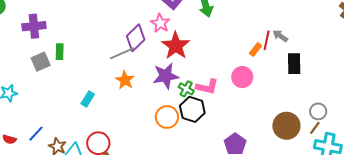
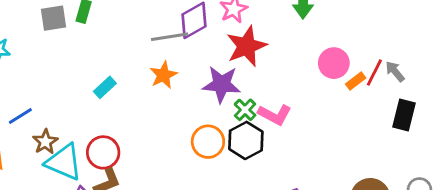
pink circle: (242, 77) -> (334, 63), moved

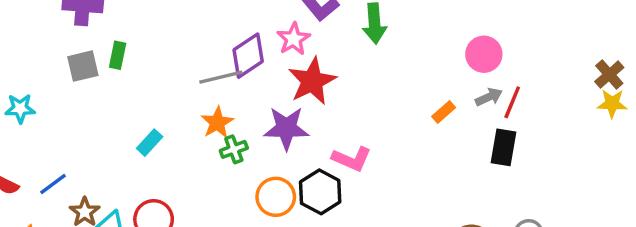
pink circle: (334, 63) -> (484, 54), moved
gray arrow: (395, 71) -> (489, 97), turned 110
red line: (374, 72) -> (512, 102), moved
green cross: (245, 110) -> (234, 149), moved, turned 30

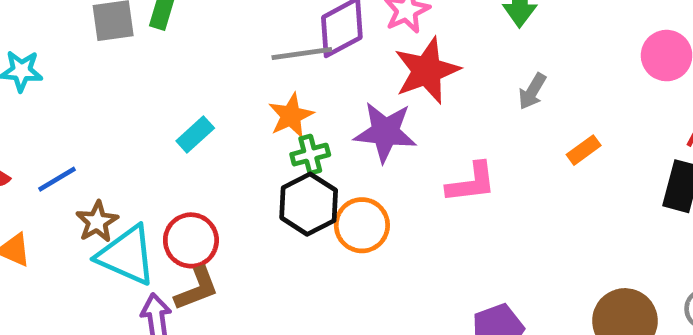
gray arrow: (489, 97) -> (532, 91), moved, turned 140
orange rectangle: (444, 112) -> (584, 150), moved
pink L-shape: (352, 159) -> (471, 183), turned -36
black hexagon: (320, 192) -> (309, 204), moved

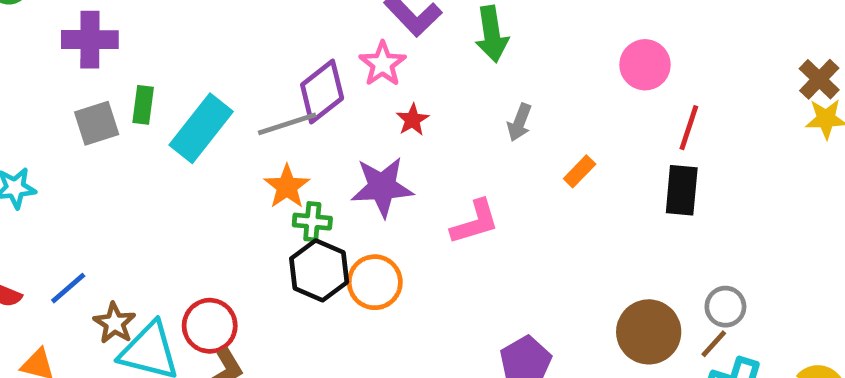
red star: (427, 71) -> (413, 120), size x0.5
cyan rectangle: (195, 134) -> (201, 128), moved, size x1.8
green cross: (310, 155) -> (312, 222), turned 30

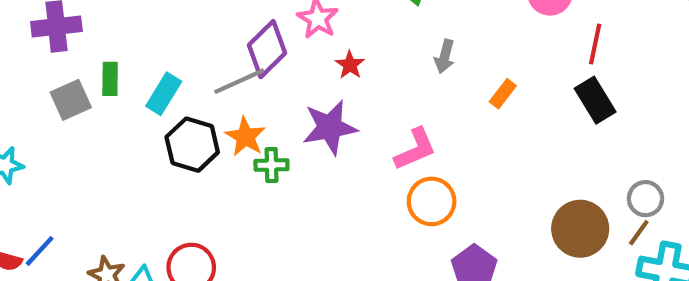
cyan rectangle: (201, 128) -> (164, 94), size x0.7
black rectangle: (682, 190) -> (595, 100), turned -30
black hexagon: (319, 270) -> (192, 145), moved
orange circle: (375, 282) -> (432, 201), moved
blue line: (68, 288) -> (40, 251), moved

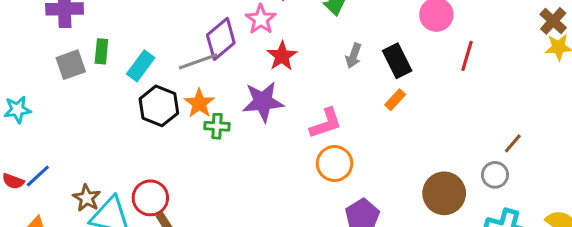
red star: (350, 65) -> (282, 56), size x1.4
orange rectangle: (503, 94) -> (395, 100), moved
black rectangle: (595, 100) -> (397, 61), moved
brown line: (639, 233) -> (513, 143), moved

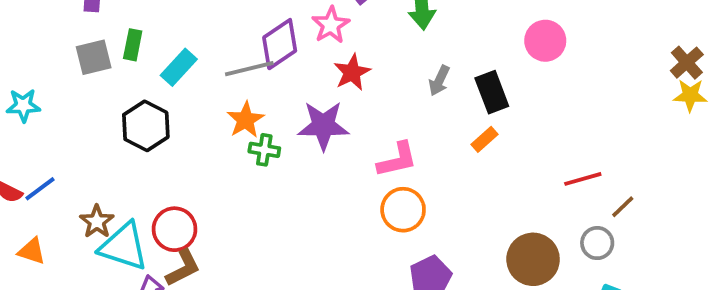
red line: (467, 56) -> (583, 179), moved, turned 52
black hexagon: (159, 106) -> (146, 126), moved

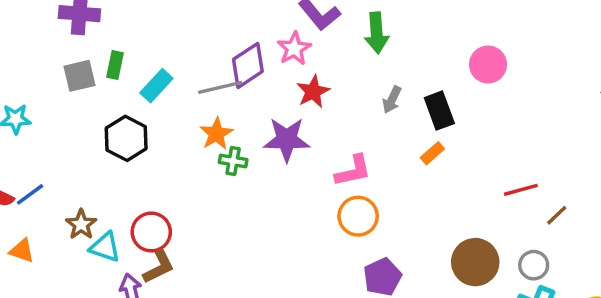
gray circle: (597, 243) -> (534, 265), moved
cyan triangle: (124, 246) -> (105, 247), size x0.7

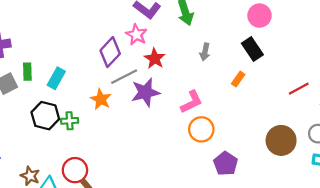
gray line: (220, 87) -> (124, 77), moved
black rectangle: (439, 111) -> (252, 49), moved
green cross: (233, 161) -> (70, 121), moved

